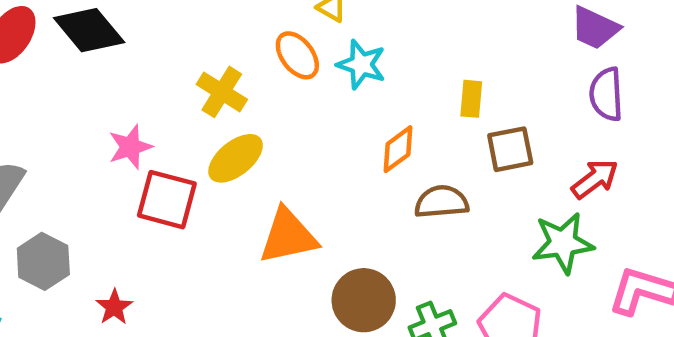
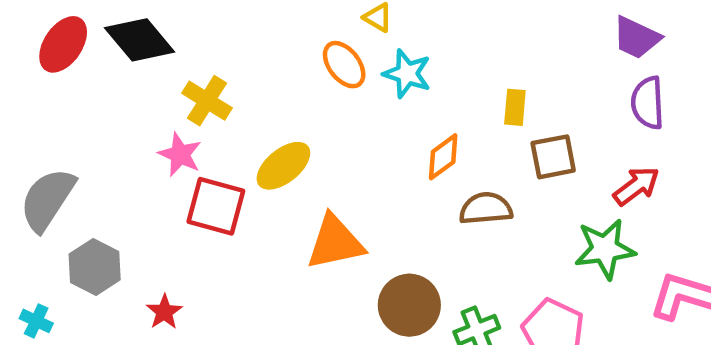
yellow cross: (222, 92) -> (207, 101), moved
pink star: (130, 147) -> (180, 155), turned -30

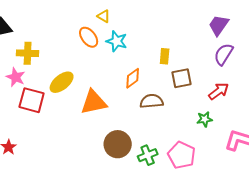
purple trapezoid: (636, 38) -> (219, 25), turned 100
yellow cross: (207, 101) -> (28, 53), turned -30
purple semicircle: (648, 103) -> (224, 54), turned 35
orange triangle: (335, 242) -> (94, 102), moved
green star: (605, 249) -> (205, 119), size x0.6

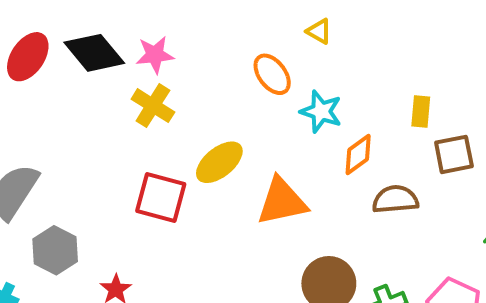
yellow triangle: (104, 16) -> (319, 31), moved
cyan star: (117, 41) -> (321, 111), moved
yellow cross: (28, 53) -> (153, 106), turned 30
pink star: (16, 77) -> (155, 55), moved, turned -30

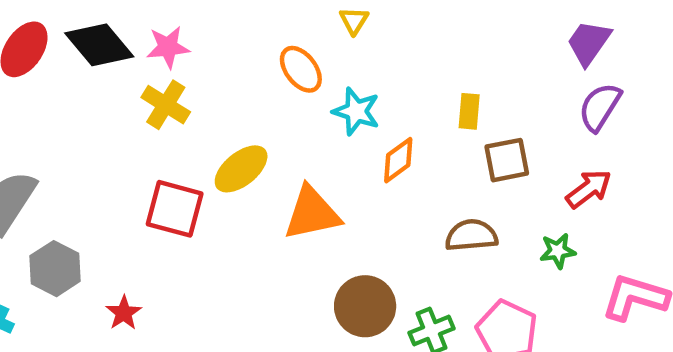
yellow triangle: (319, 31) -> (354, 21), turned 32
brown semicircle: (395, 199) -> (471, 235), moved

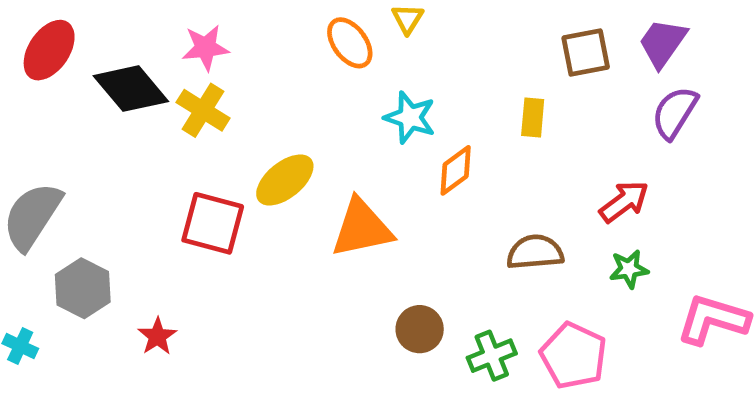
black diamond: (99, 45) -> (131, 89), moved
orange ellipse: (301, 69) -> (350, 43), moved
brown square: (507, 160) -> (586, 52), moved
red arrow: (589, 189) -> (624, 202), moved
brown circle: (365, 306) -> (420, 329), size x0.7

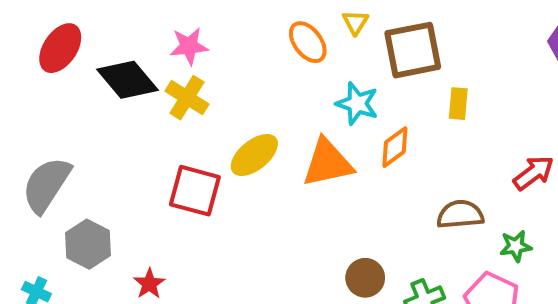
brown square: (586, 52) -> (413, 50), moved, size x1.4
orange triangle: (362, 228) -> (328, 163), moved
green star: (629, 269) -> (516, 246), moved

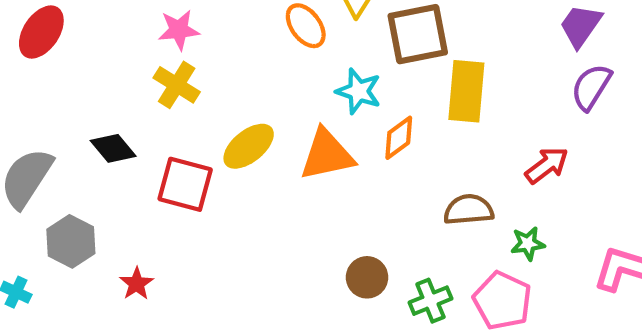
black diamond: (128, 80) -> (113, 148), moved, size x0.7
yellow rectangle: (458, 104) -> (466, 91), size x1.8

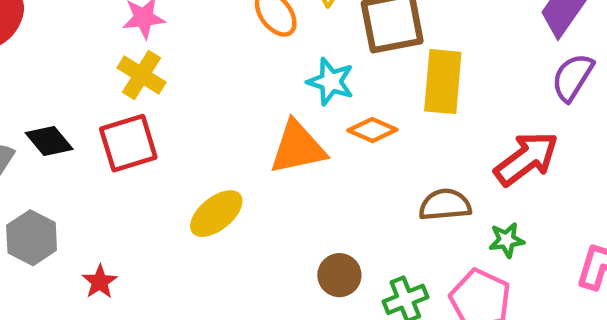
orange diamond: (399, 138) -> (372, 130), turned 60
yellow ellipse: (249, 146) -> (216, 214), moved
black diamond: (113, 148) -> (49, 141), moved
red arrow: (547, 165) -> (526, 159), size x1.4
red square: (185, 184) -> (128, 143), moved, turned -32

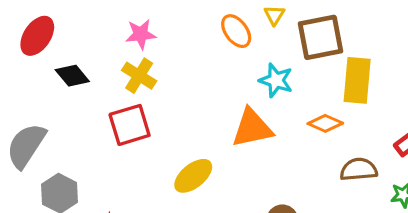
orange diamond: (372, 130) -> (325, 123), moved
black diamond: (49, 141) -> (72, 76), moved

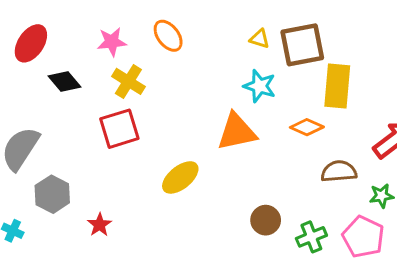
yellow triangle: (274, 15) -> (260, 39), moved, turned -45
orange ellipse: (236, 31) -> (168, 36), moved
pink star: (141, 34) -> (112, 42), moved

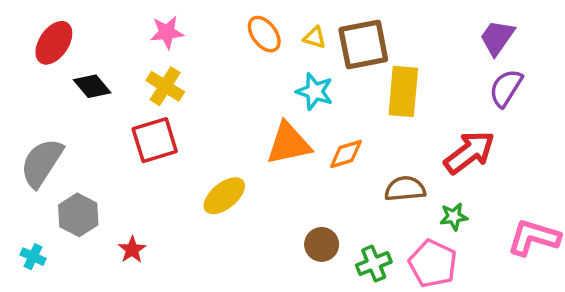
orange ellipse: (168, 36) -> (264, 34), moved
pink star: (112, 42) -> (167, 32), moved
orange diamond: (307, 127) -> (346, 154), moved, turned -40

